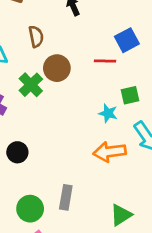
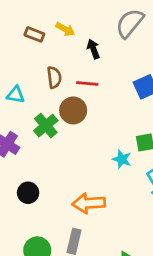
red line: (105, 61) -> (87, 83), moved
orange arrow: (110, 152) -> (89, 203), moved

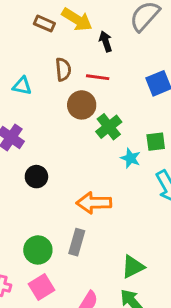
yellow arrow: (65, 29) -> (77, 20), size x1.5
green cross: (46, 126) -> (109, 127), moved
black circle: (28, 193) -> (36, 177), moved

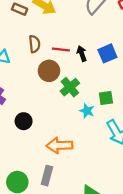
black arrow: (106, 41) -> (82, 53), moved
black circle: (36, 177) -> (24, 121), moved

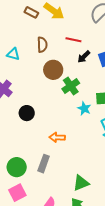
red line: (61, 50) -> (73, 40), moved
black arrow: (82, 53) -> (84, 57), turned -120
orange arrow: (59, 145) -> (57, 137), size x0.7

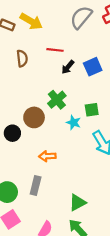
brown circle: (53, 70) -> (34, 117), moved

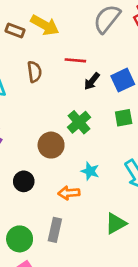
green square: (92, 110) -> (124, 118), moved
cyan star: (74, 122) -> (90, 171), moved
black circle: (12, 133) -> (24, 181), moved
green triangle: (78, 203) -> (116, 223), moved

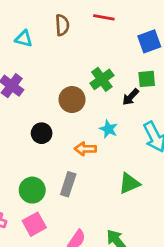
black arrow: (92, 81) -> (131, 97), moved

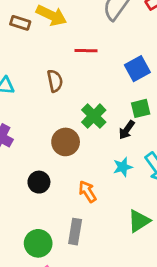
brown semicircle: (62, 25) -> (55, 81), moved
cyan star: (108, 129) -> (123, 167), moved, turned -30
orange arrow: (85, 149) -> (87, 192), turned 65

